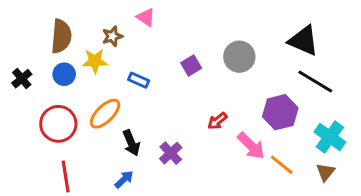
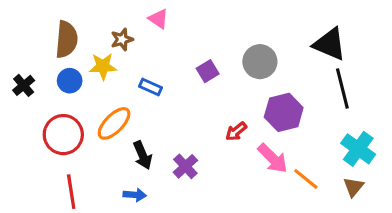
black line: (315, 82) -> (342, 89), turned 45
purple hexagon: (280, 112) -> (284, 112), moved
blue arrow: (124, 179) -> (135, 195), turned 48

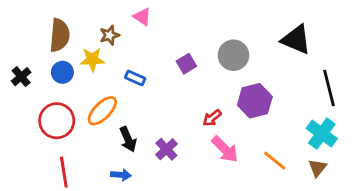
black line: (342, 89) -> (329, 88), moved
pink arrow: (273, 158) -> (225, 149), moved

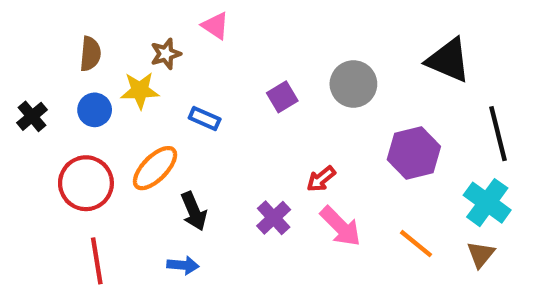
brown semicircle: (60, 35) -> (90, 54), size x0.7
purple hexagon: (255, 101) -> (414, 153), moved
purple cross: (166, 149) -> (274, 218), moved

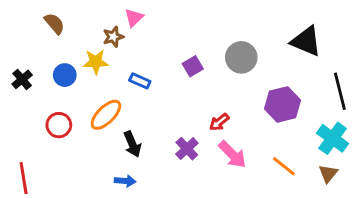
pink triangle: (215, 26) -> (134, 18), moved, turned 42
brown semicircle: (90, 54) -> (54, 24), moved, turned -45
red circle: (86, 183) -> (59, 125), size x0.7
red line: (97, 261) -> (24, 178), moved

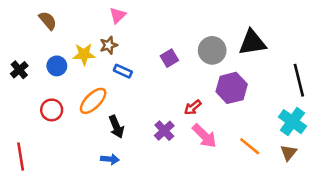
brown star: (113, 37) -> (109, 45), moved
black triangle: (306, 41) -> (252, 43), moved, turned -32
purple hexagon: (282, 104) -> (232, 88), moved

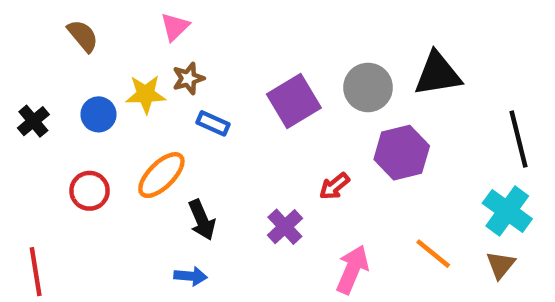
pink triangle: (118, 15) -> (175, 27), moved
purple square: (169, 58) -> (294, 101), size x1.6
pink arrow: (204, 136) -> (352, 269), moved, turned -112

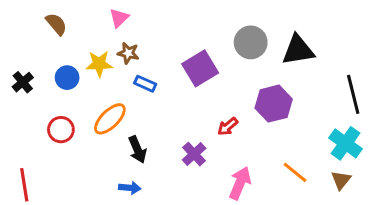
brown star: (188, 78) -> (128, 53), turned 30
gray circle: (368, 87) -> (251, 42), moved

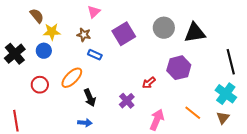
pink triangle: (119, 18) -> (94, 12), moved
yellow star: (99, 64) -> (52, 32), moved
purple square: (200, 68) -> (124, 34), moved
black cross: (23, 82) -> (15, 54), size x1.5

